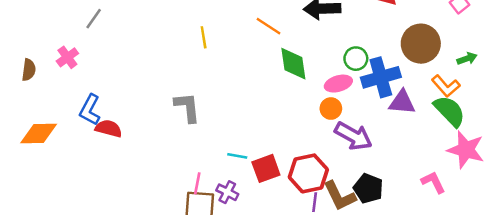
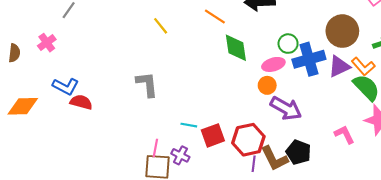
yellow line: (204, 37) -> (161, 26), turned -30
purple triangle: (402, 102) -> (339, 67), moved, turned -30
blue L-shape: (90, 110) -> (66, 86), turned -90
pink L-shape: (433, 182) -> (344, 134), moved

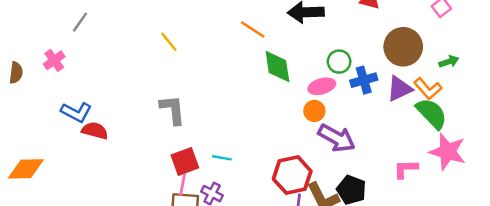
yellow line: (161, 26) -> (169, 42), moved
blue cross: (309, 59) -> (364, 80), size x0.7
orange diamond: (23, 106) -> (26, 169), moved
pink L-shape: (344, 134) -> (406, 169), turned -65
red square: (213, 135) -> (185, 161), moved

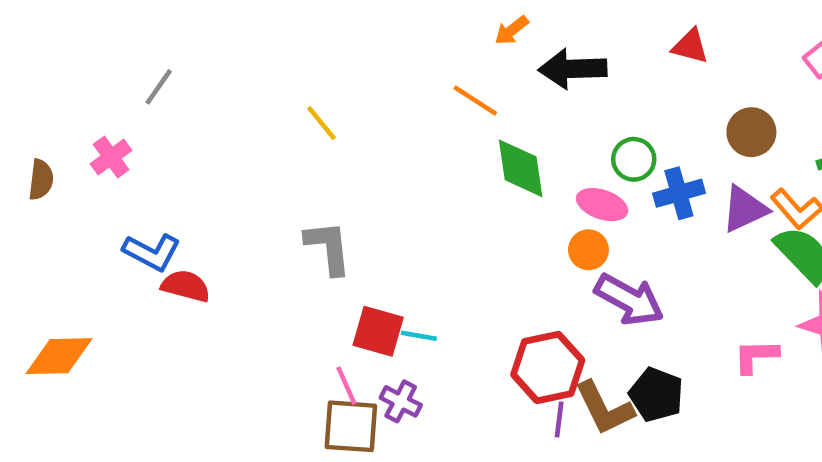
brown circle: (403, 47) -> (751, 132), size x0.7
pink ellipse: (322, 86) -> (602, 205), turned 35
red square: (185, 161) -> (378, 331), moved, turned 36
pink line: (182, 185) -> (346, 386), turned -35

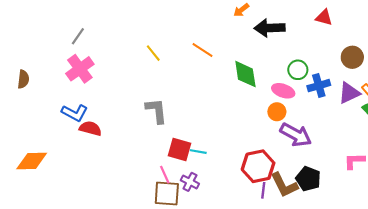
orange line: (475, 100) -> (202, 50), moved
pink cross: (111, 157) -> (80, 69), moved, size x1.5

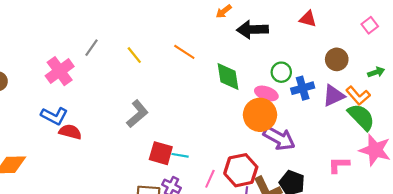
gray line: (78, 36) -> (92, 48), moved
gray L-shape: (156, 111) -> (137, 114), turned 56
orange circle: (277, 112) -> (260, 115), size x1.8
pink line: (165, 175) -> (210, 179), moved, turned 48

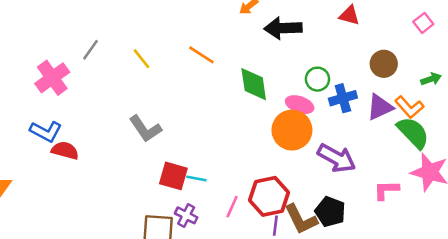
gray L-shape: (137, 114) -> (145, 129), turned 96
purple arrow: (279, 138) -> (337, 158), moved

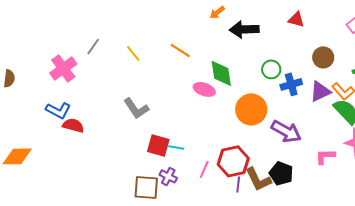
pink ellipse: (300, 105) -> (204, 89), moved

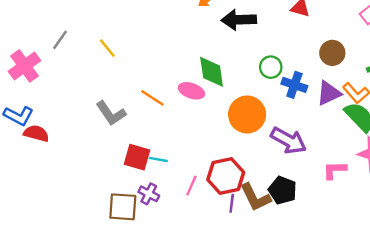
orange line: (180, 50) -> (152, 98), moved
blue cross: (291, 84) -> (294, 85), turned 35

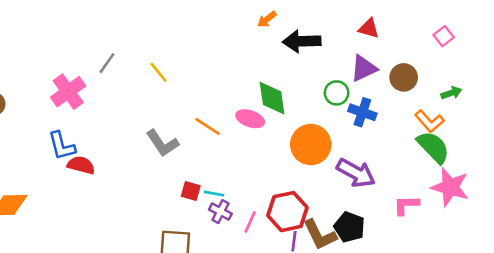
purple triangle: (329, 93) -> (364, 68), moved
blue L-shape: (19, 116) -> (62, 146), turned 48
red square: (137, 157) -> (191, 191), size x0.7
purple cross: (149, 194) -> (220, 212), moved

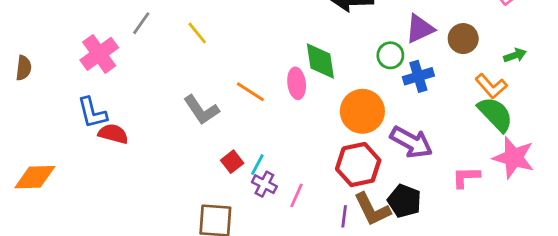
blue cross: (362, 112) -> (418, 76), turned -36
pink ellipse: (250, 119) -> (297, 83), turned 64
red square: (191, 191) -> (232, 162), turned 36
cyan line: (214, 194) -> (257, 165), turned -72
red hexagon: (288, 212) -> (358, 165), moved

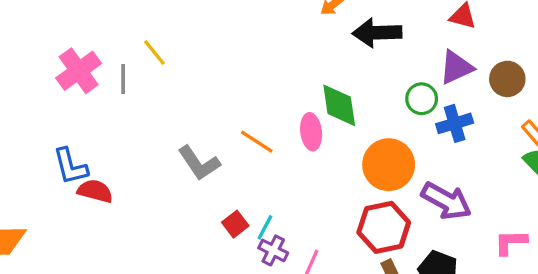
gray line: (141, 23) -> (123, 79), moved, turned -35
yellow line: (197, 33) -> (154, 53), moved
pink cross: (99, 54) -> (79, 71), moved

